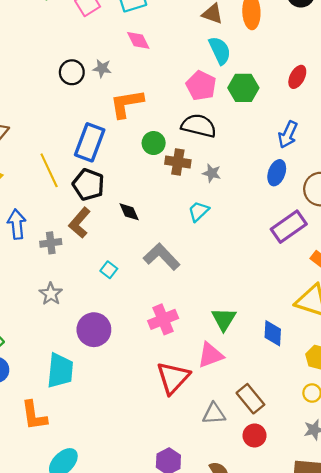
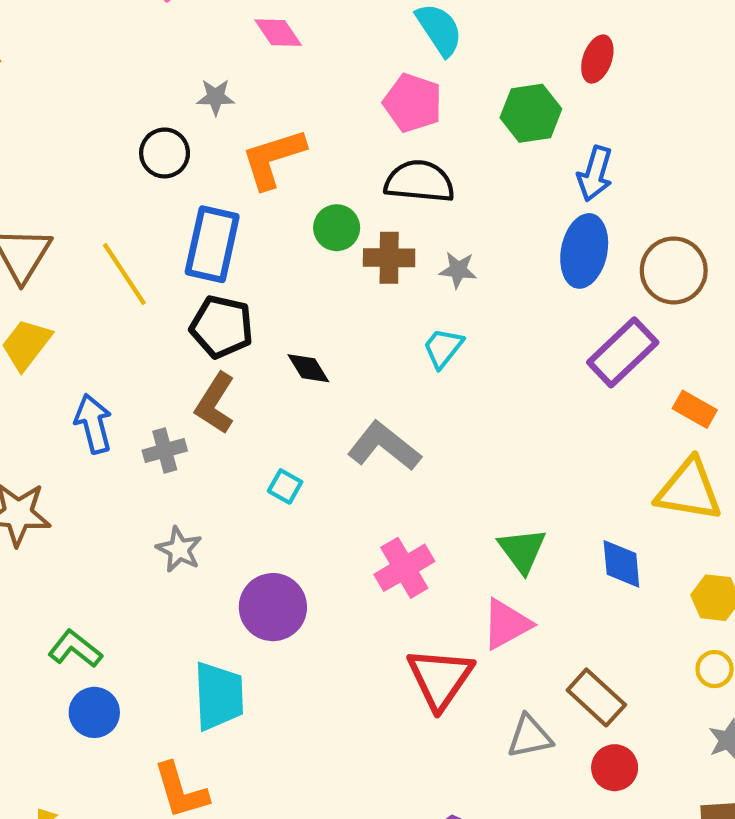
black circle: (72, 72) -> (165, 153), moved
green hexagon: (243, 88) -> (531, 113), moved
yellow line: (49, 170) -> (124, 274), moved
blue ellipse: (277, 173) -> (584, 251), size x1.4

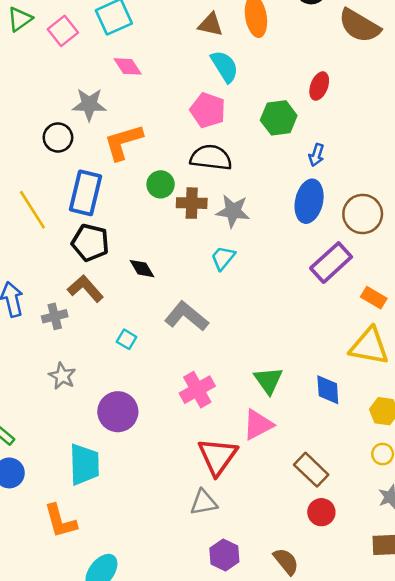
gray star: (216, 97) -> (89, 104), size x1.5
blue arrow: (595, 174) -> (316, 155), size x0.7
gray star: (458, 270) -> (233, 211), size x1.5
brown L-shape: (215, 403) -> (85, 289), turned 105
gray triangle: (530, 737) -> (204, 502), moved

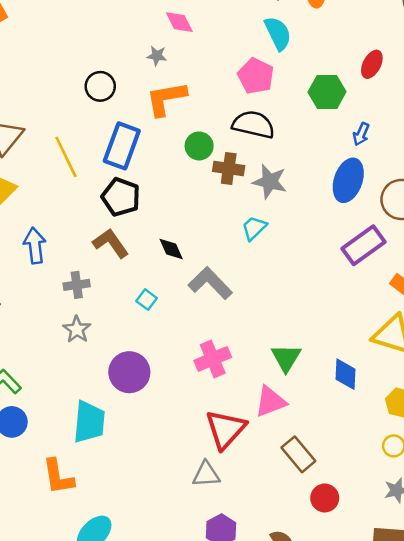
gray star: (89, 104) -> (157, 56), moved, size x0.6
black diamond: (142, 269) -> (171, 249), moved
gray cross: (55, 316) -> (77, 285), moved
brown rectangle: (311, 470) -> (298, 454), moved

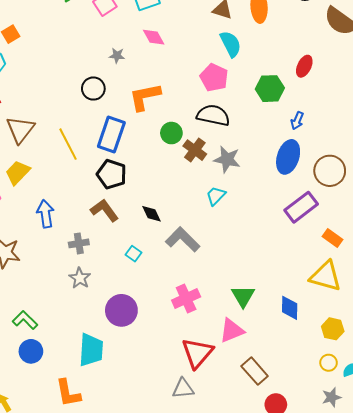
gray star: (157, 56) -> (117, 56), moved
brown cross: (229, 169) -> (195, 150), turned 30

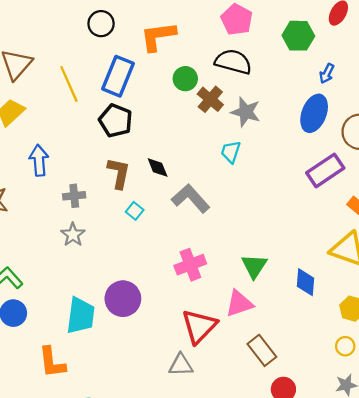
cyan trapezoid: (216, 196) -> (231, 152), turned -30
brown L-shape: (104, 210) -> (119, 173), moved, turned 44
purple circle: (121, 310) -> (123, 299), moved

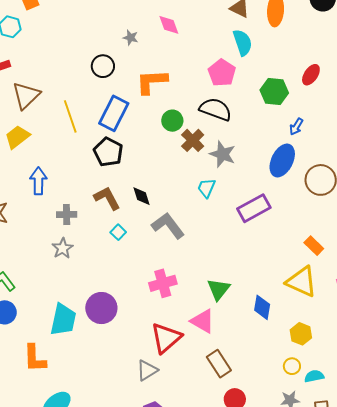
purple rectangle: (325, 170) -> (254, 208), moved
brown L-shape: (119, 173) -> (107, 198), turned -44
pink triangle: (239, 304) -> (203, 321), turned 44
gray triangle: (181, 365) -> (147, 370), turned -35

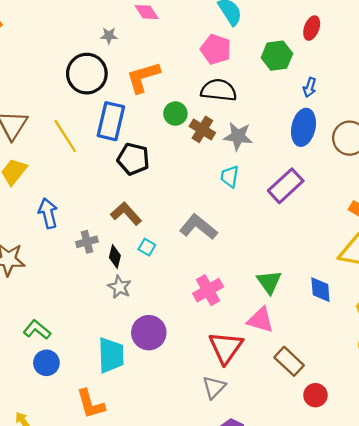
black circle: (103, 66) -> (87, 74), size x1.6
black pentagon: (108, 152) -> (133, 159), moved
black diamond: (141, 196) -> (115, 257), moved, turned 45
gray star: (63, 248) -> (120, 287), moved

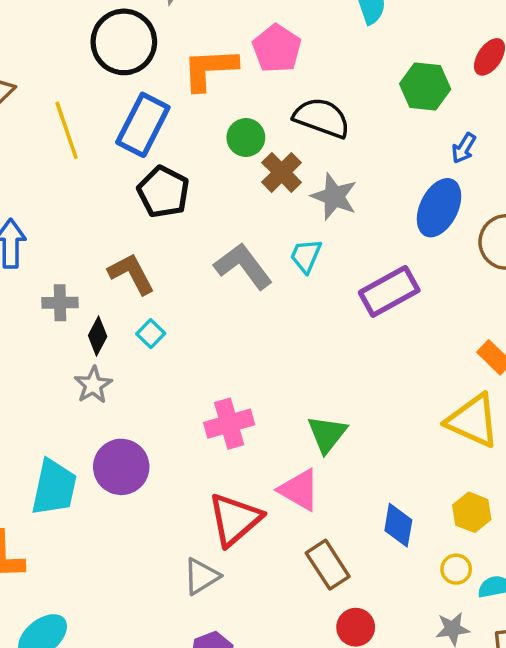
pink pentagon: (216, 49) -> (277, 49), moved
gray L-shape: (198, 227) -> (243, 266), moved
blue diamond: (320, 290) -> (398, 525), moved

